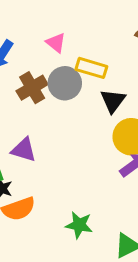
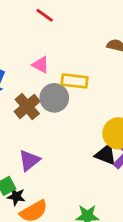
black triangle: (113, 101) -> (106, 155), moved, turned -35
purple triangle: (24, 150) -> (29, 160), turned -45

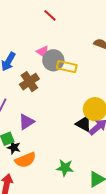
gray circle: (54, 98) -> (53, 60), moved

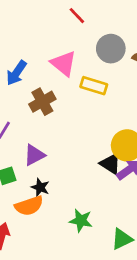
pink triangle: (43, 52) -> (64, 63), size x1.5
gray circle: (53, 60) -> (111, 49), moved
black star: (14, 147) -> (40, 187), moved

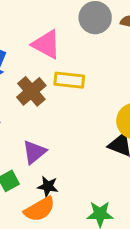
yellow rectangle: (94, 86) -> (69, 80), moved

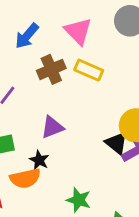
purple triangle: (34, 152) -> (52, 127), moved

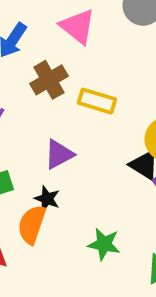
yellow rectangle: (89, 70) -> (97, 101), moved
orange semicircle: (25, 178) -> (32, 224), turned 128

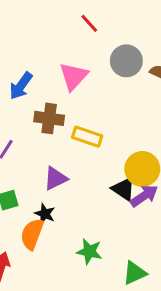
pink triangle: (78, 26) -> (73, 76), turned 32
brown cross: (49, 80) -> (49, 118), turned 36

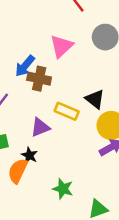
blue arrow: (21, 86) -> (25, 66), moved
yellow rectangle: (87, 137) -> (67, 111), moved
black triangle: (124, 189) -> (95, 99), moved

